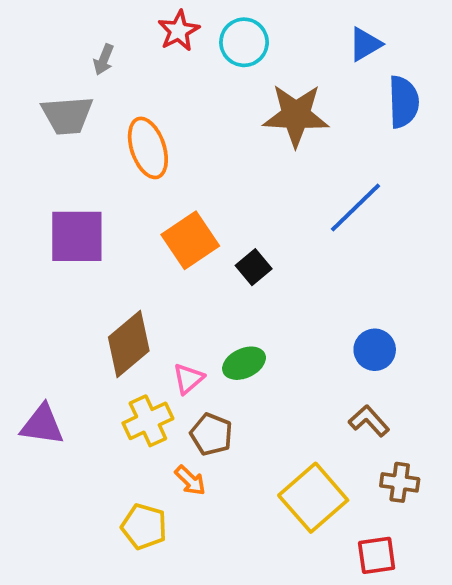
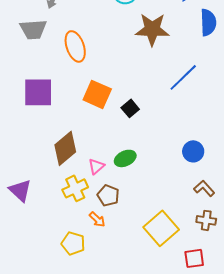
orange square: (190, 240) -> (97, 94), turned -32
brown L-shape: (369, 421) -> (204, 188), moved
purple triangle: (42, 425) -> (20, 190), turned 35

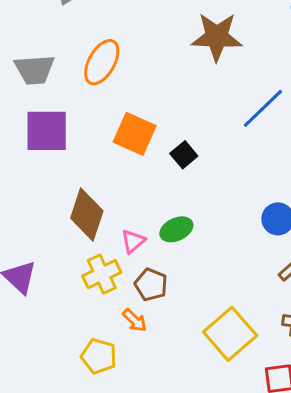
gray trapezoid: (33, 29) -> (35, 70), moved
orange ellipse: (75, 46) -> (102, 62), turned 48
brown diamond: (65, 148) -> (87, 214), turned -32

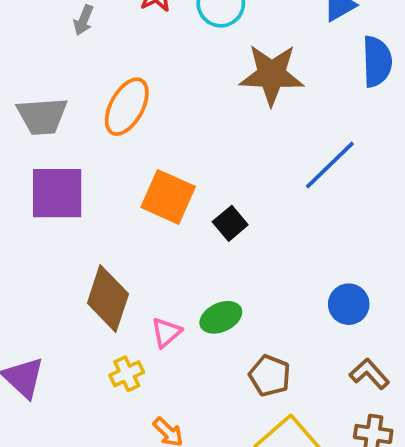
yellow cross: (102, 274) -> (127, 374), size x0.7
brown pentagon: (151, 285) -> (270, 376), moved

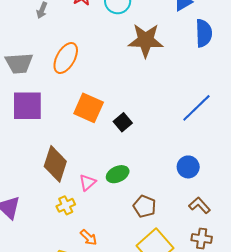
blue line: (330, 165) -> (196, 108), moved

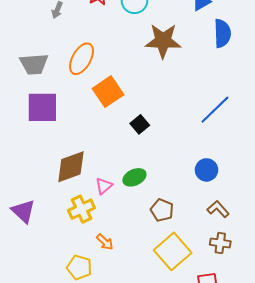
orange square: (89, 108) -> (108, 92), moved, turned 32
brown diamond: (55, 164) -> (71, 167), turned 52
yellow cross: (66, 205) -> (82, 209), size x1.4

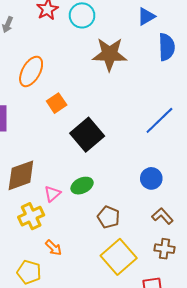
orange square: (108, 92) -> (57, 103), size x0.7
black square: (140, 124) -> (87, 135), size x1.8

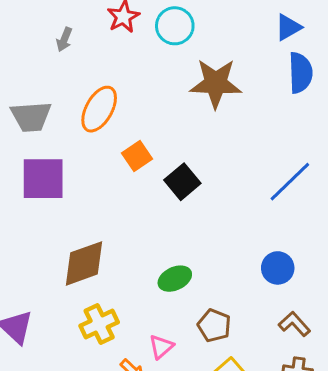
blue triangle: (146, 16) -> (288, 27), moved
black square: (87, 135) -> (182, 182), moved, size x0.7
pink triangle: (52, 194) -> (161, 347), moved

